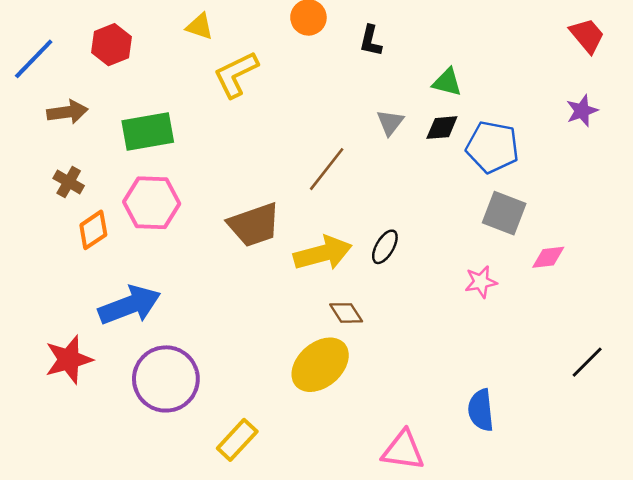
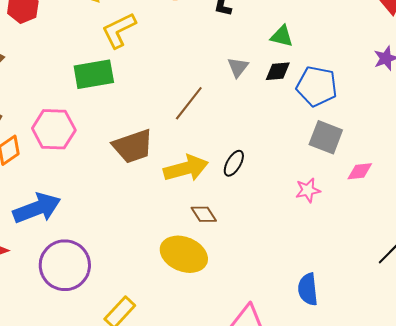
green rectangle: (148, 131) -> (94, 74), moved
yellow ellipse: (320, 365) -> (184, 254), turned 63

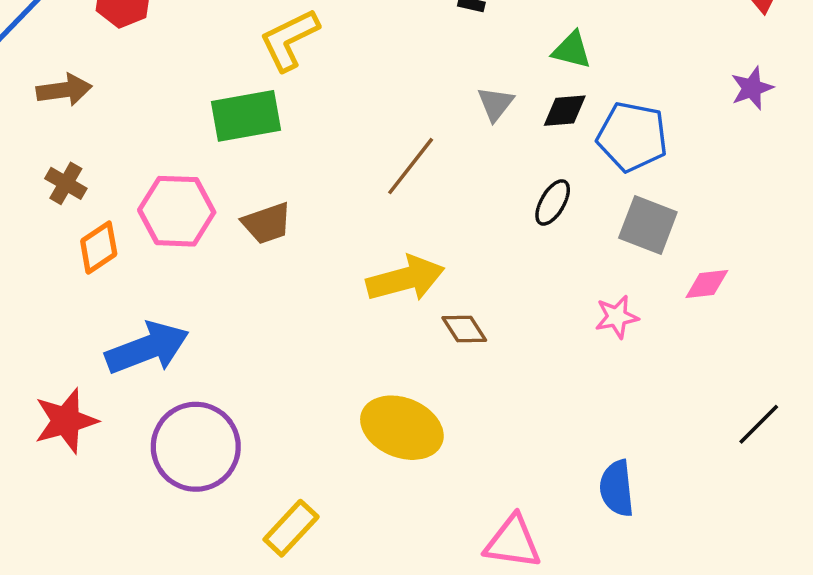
brown trapezoid: (133, 146) -> (267, 223), moved, size x0.7
black ellipse: (234, 163) -> (553, 202), moved
brown diamond: (204, 214) -> (464, 329), moved

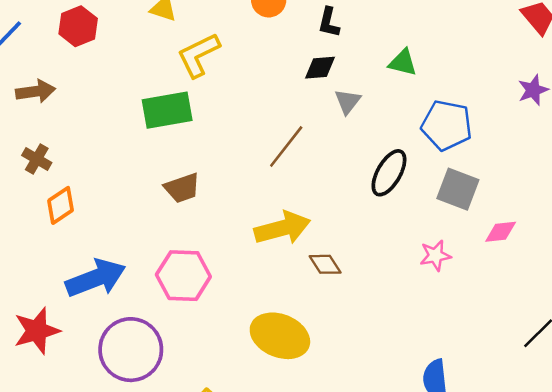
black diamond: (565, 111) -> (320, 68), moved
black ellipse: (553, 202) -> (389, 173), size x1.4
pink hexagon: (177, 211) -> (183, 276), moved

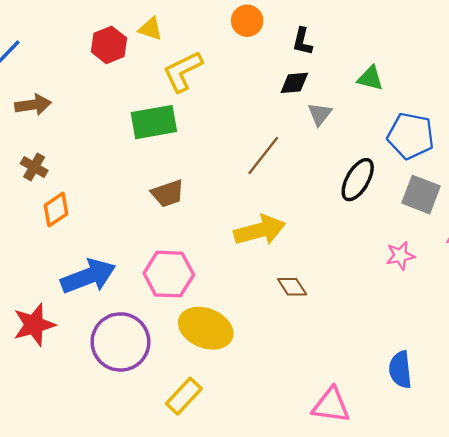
red hexagon: (78, 26) -> (109, 45), moved
brown diamond: (325, 264) -> (292, 287), moved
yellow ellipse: (280, 336) -> (206, 328), moved

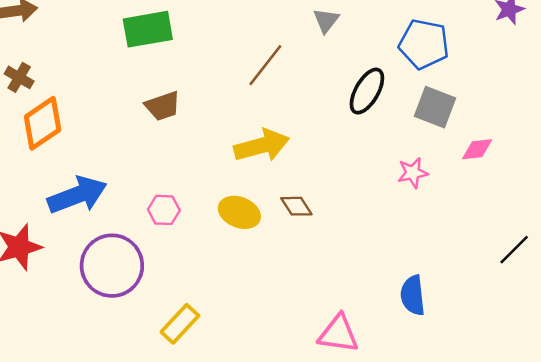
orange diamond: (56, 210) -> (43, 123), size x1.4
pink hexagon: (169, 274) -> (164, 210), moved, size x0.6
yellow ellipse: (206, 328) -> (239, 212), moved, size x0.7

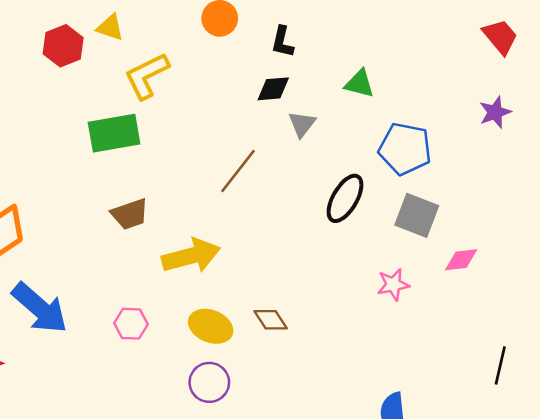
yellow arrow: (262, 146) -> (191, 256), moved
blue arrow: (77, 195) -> (40, 308), turned 62
black line: (514, 250) -> (500, 365), turned -32
purple circle: (112, 266) -> (209, 382), moved, size x0.6

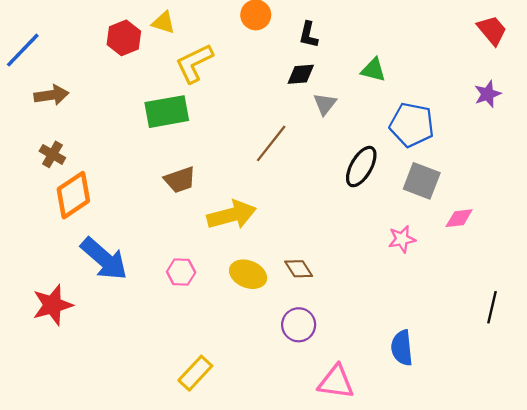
purple circle: (209, 382) -> (299, 325), moved

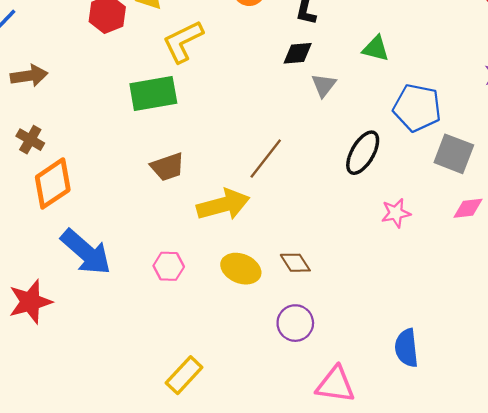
brown line: (271, 143) -> (266, 159), moved
gray square: (422, 181) -> (454, 154), moved
pink star: (402, 239) -> (396, 213), moved

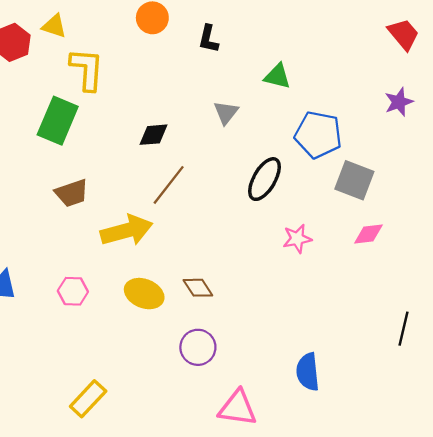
yellow L-shape: (183, 41) -> (87, 69), turned 120
black diamond: (298, 53) -> (154, 135), moved
green rectangle: (153, 94) -> (58, 121), turned -57

